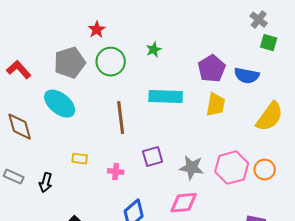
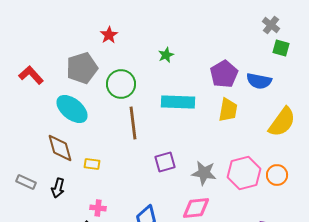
green circle: (111, 62) -> (121, 84), moved
brown diamond: (20, 127) -> (60, 148), moved
pink cross: (116, 172) -> (98, 208), moved

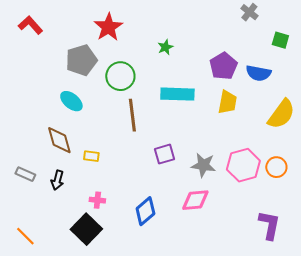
gray cross: (271, 25) -> (249, 12), moved
red star: (109, 35) -> (108, 27), size x1.6
red L-shape: (31, 75) -> (30, 25), moved
cyan ellipse: (72, 109) -> (71, 101), size x0.7

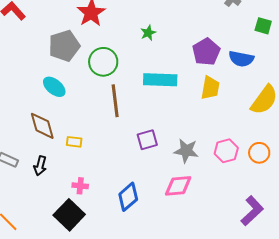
pink hexagon: (243, 165) -> (226, 151), size x0.7
purple L-shape: (269, 225) -> (252, 211), turned 36

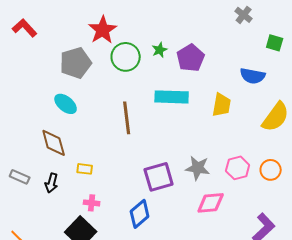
purple pentagon: (206, 52) -> (191, 58), moved
green circle: (103, 62) -> (126, 57), moved
purple square: (147, 140) -> (159, 177), moved, size x1.4
yellow rectangle: (74, 142) -> (85, 169), moved
pink diamond: (178, 186) -> (211, 203), moved

